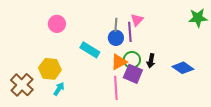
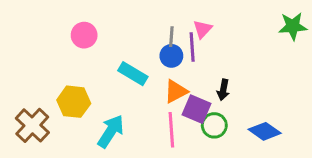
green circle: (132, 60) -> (214, 125), moved
blue diamond: (183, 68) -> (265, 131), moved
cyan arrow: (59, 89) -> (111, 131), moved, size x1.6

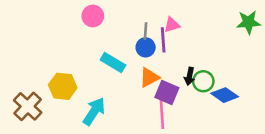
pink triangle: (202, 29) -> (172, 25), turned 30
pink circle: (84, 35) -> (93, 16), moved
green circle: (214, 125) -> (203, 81), moved
pink line: (171, 130) -> (162, 114), moved
blue diamond: (265, 131) -> (225, 95), moved

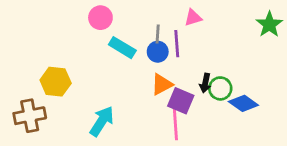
green star: (248, 22) -> (269, 24), turned -30
pink triangle: (172, 25) -> (193, 18), moved
cyan rectangle: (113, 62) -> (122, 48), moved
yellow hexagon: (63, 86) -> (56, 82), moved
brown cross: (28, 106) -> (30, 116), turned 36

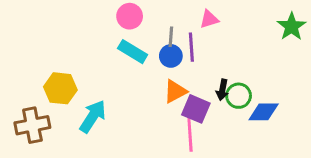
pink circle: (100, 18) -> (130, 16), moved
blue diamond: (243, 103) -> (264, 112), turned -36
cyan arrow: (102, 121) -> (93, 116), moved

